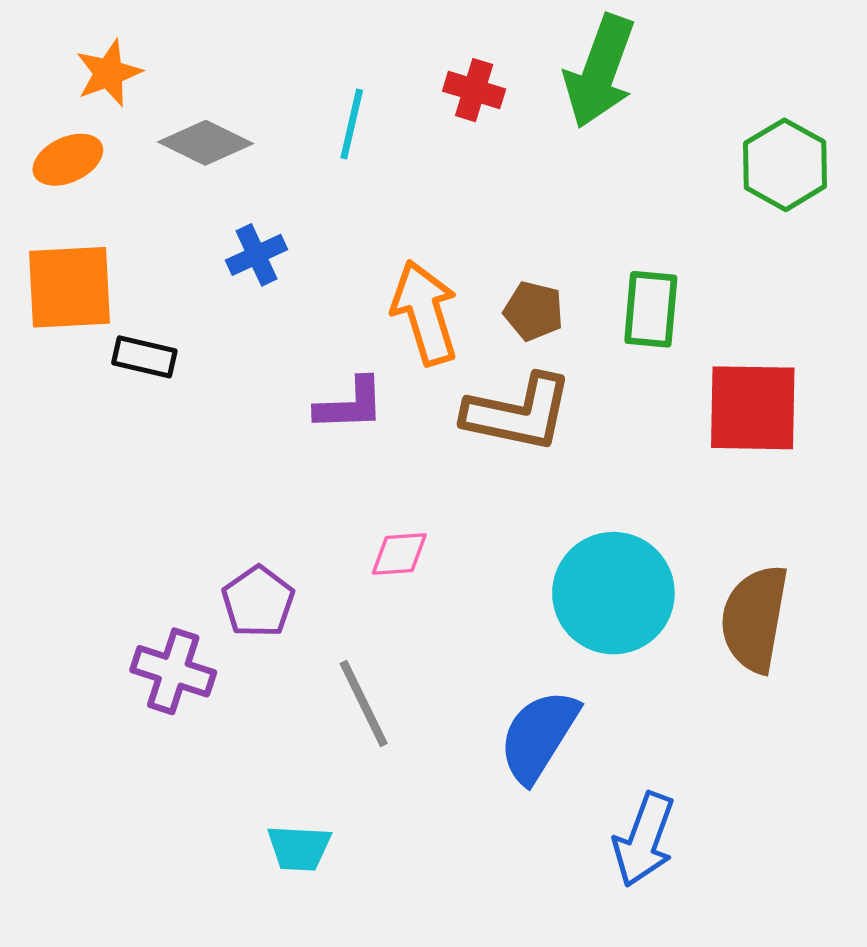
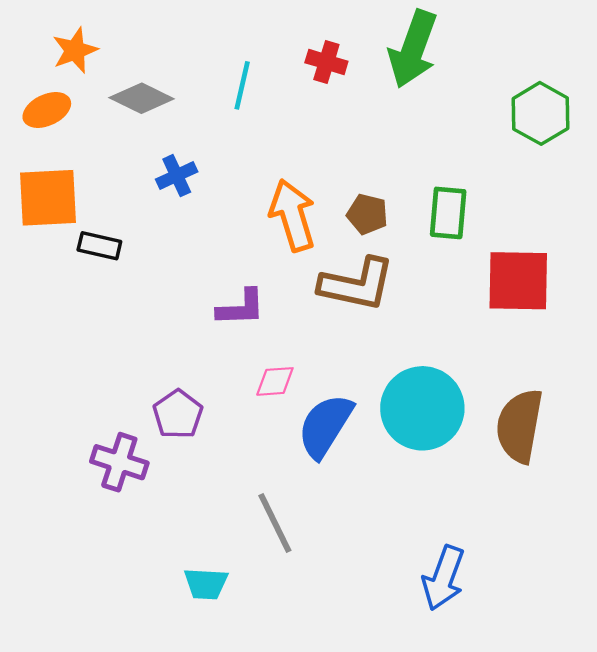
purple L-shape: (350, 404) -> (241, 308), moved
gray line: (364, 704) -> (275, 523), moved
blue semicircle: (539, 736) -> (325, 426), moved

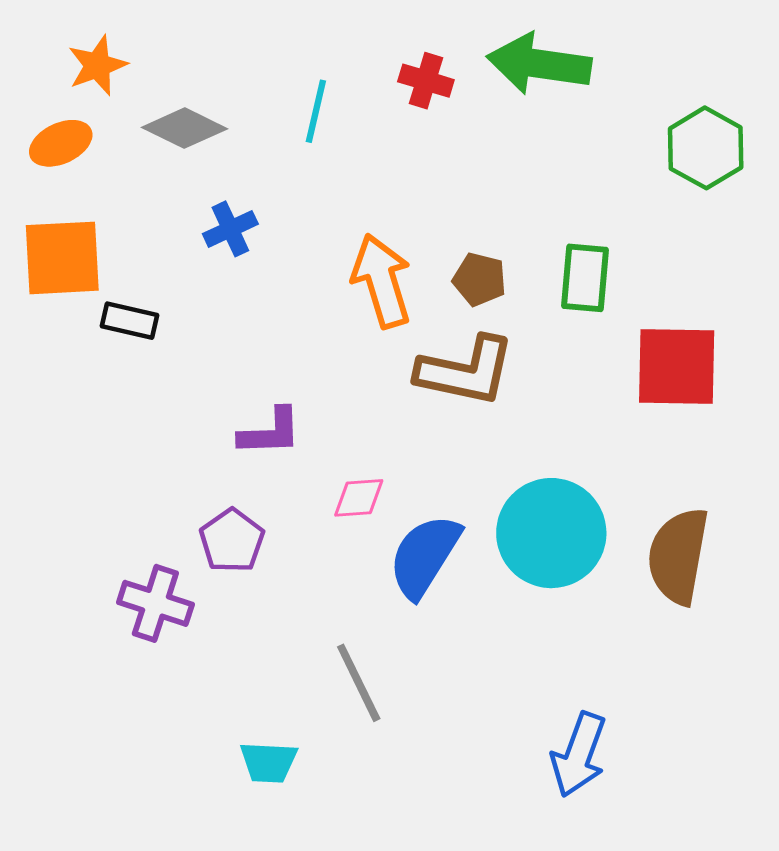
green arrow: (413, 49) -> (539, 64), turned 78
purple L-shape: (241, 308) -> (270, 432), moved

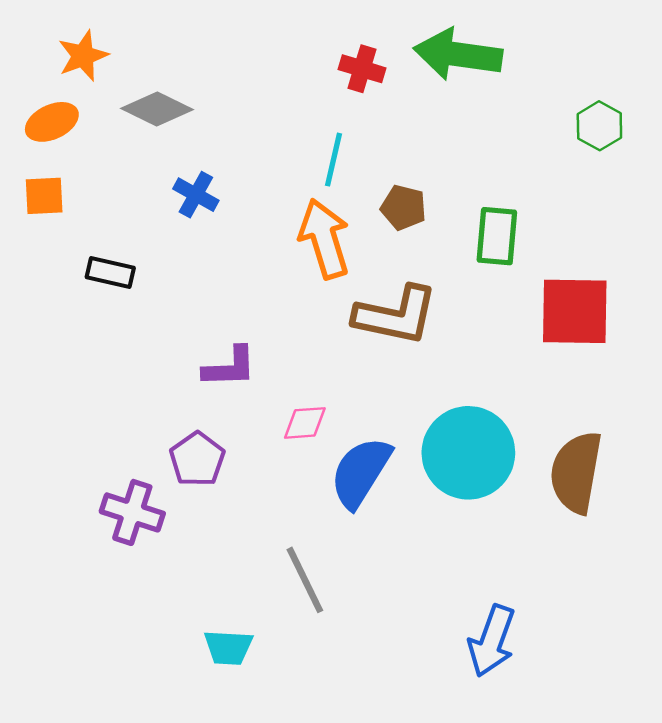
cyan line: (316, 111) -> (333, 160), moved
green hexagon: (706, 148) -> (599, 126), size x0.7
blue cross: (230, 229) -> (196, 195), turned -36
orange square: (62, 258) -> (44, 196), moved, size x0.6
brown pentagon: (479, 279) -> (403, 208), moved

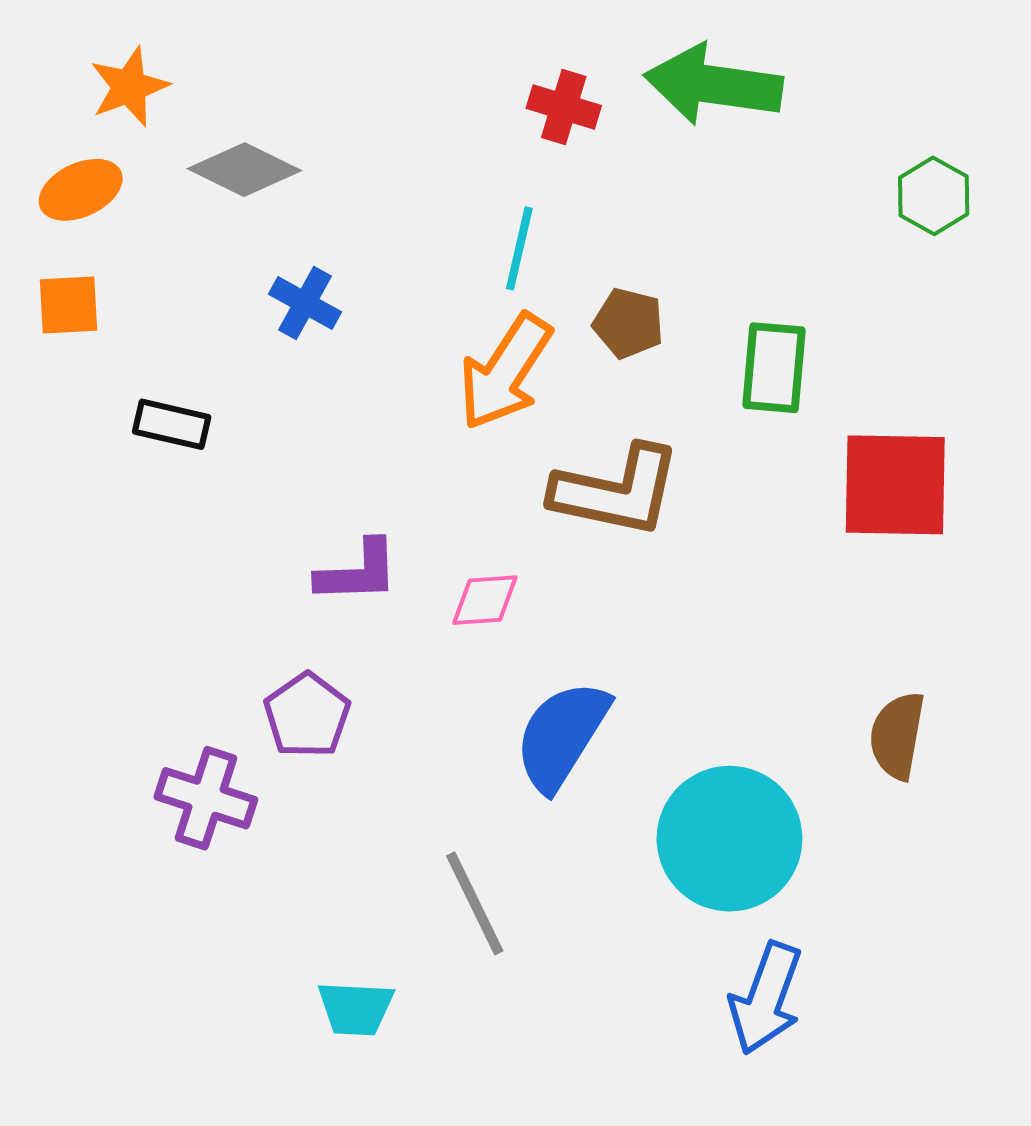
orange arrow: (324, 239) -> (505, 372), turned -130
pink diamond: (305, 423) -> (485, 600), moved
cyan circle: (468, 453) -> (729, 839), moved
brown semicircle: (576, 472) -> (897, 736), size x0.7

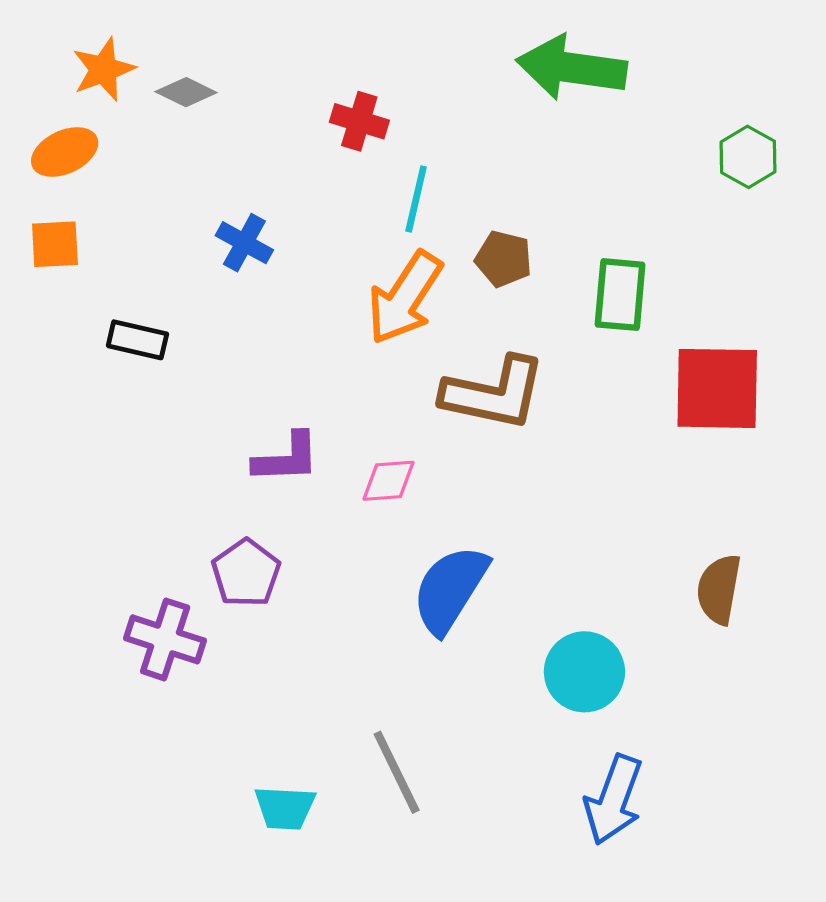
red cross: (564, 107) -> (359, 121), moved
gray diamond: (244, 170) -> (186, 92), moved, size x0.7
cyan circle: (729, 839) -> (584, 672), size x0.7
gray line: (475, 903) -> (397, 772), moved

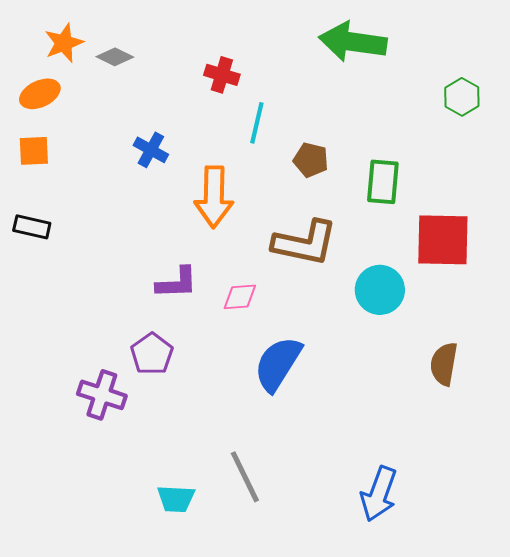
orange arrow: (405, 298) -> (214, 197), moved, turned -32
black rectangle: (137, 340) -> (32, 227), moved
cyan circle: (584, 672) -> (380, 290), moved

